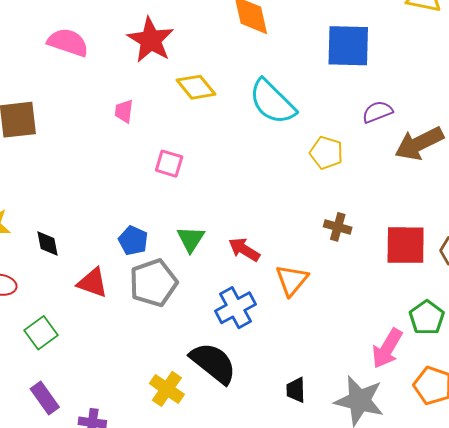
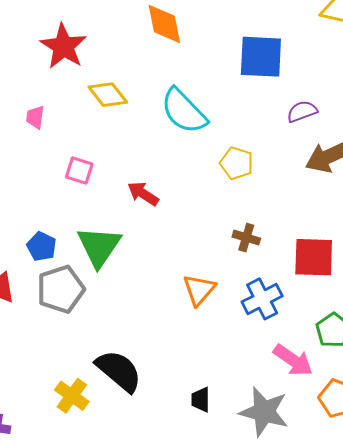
purple semicircle: (377, 112) -> (302, 111), moved
green triangle: (191, 239) -> (99, 246), size x1.6
red arrow: (244, 249) -> (143, 194), moved
blue cross: (236, 308) -> (262, 299), moved
pink arrow: (387, 348) -> (293, 360), turned -87

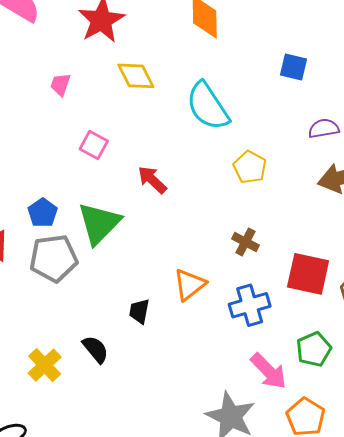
blue square: (261, 57) -> (293, 67), size x0.6
black semicircle: (119, 371) -> (95, 349), size x0.6
black trapezoid: (201, 400) -> (139, 311), moved

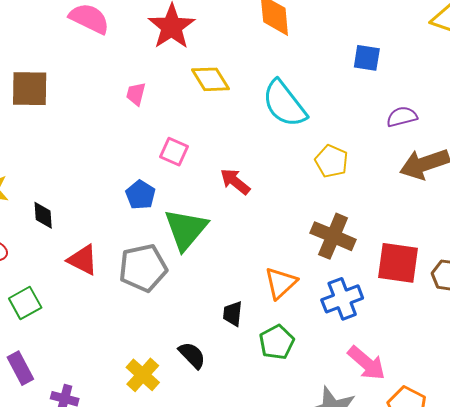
blue pentagon: (43, 213) -> (140, 195), moved
brown cross: (245, 242) -> (333, 236), size x1.6
green pentagon: (314, 349) -> (277, 342), moved

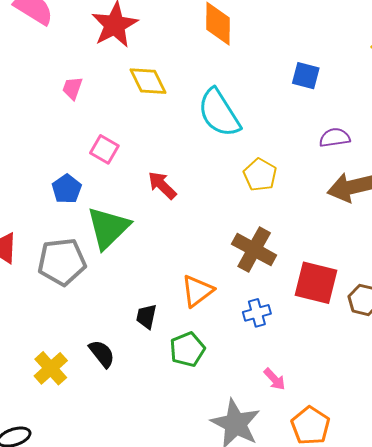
blue cross: (342, 299) -> (257, 313), size x0.7
pink arrow: (366, 363) -> (275, 379), size x0.6

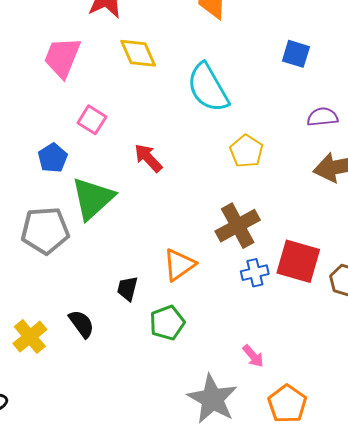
pink trapezoid: (72, 88) -> (62, 57), size x1.8
brown cross: (254, 250) -> (238, 226), turned 30
blue cross: (257, 313) -> (255, 273), moved

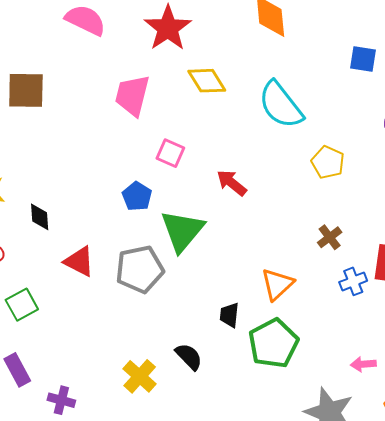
brown cross: (238, 226) -> (330, 237), size x0.6
green pentagon: (167, 323) -> (273, 343), size x1.4
pink arrow: (253, 356) -> (363, 364), turned 135

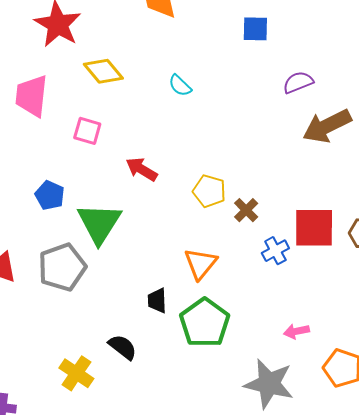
cyan semicircle: (281, 105) -> (180, 85), size x0.5
pink square: (170, 153) -> (87, 131), moved
yellow pentagon: (328, 162) -> (209, 191), moved

